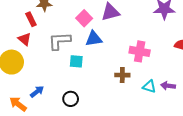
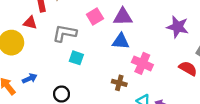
red triangle: (25, 39) -> (30, 23), turned -40
blue triangle: (94, 39) -> (121, 41), moved

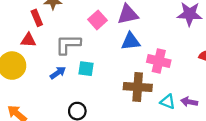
blue arrow: (30, 78) -> (58, 73), moved
brown cross: (119, 83) -> (138, 87), size x1.6

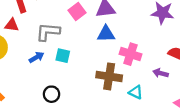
purple arrow: (189, 102) -> (160, 73), moved

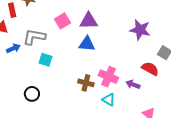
pink cross: (131, 54) -> (108, 77), moved
blue arrow: (36, 57) -> (13, 48), moved
brown cross: (109, 76) -> (86, 83), size x0.7

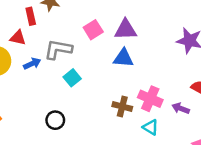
cyan square: (46, 60) -> (72, 78), turned 32

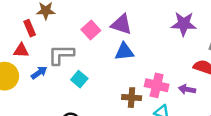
purple triangle: (126, 30) -> (121, 24), turned 30

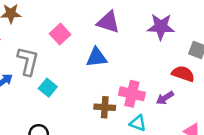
purple triangle: (121, 24) -> (108, 22), moved
gray L-shape: (61, 55) -> (28, 61), turned 104
purple arrow: (187, 89) -> (165, 98), turned -42

